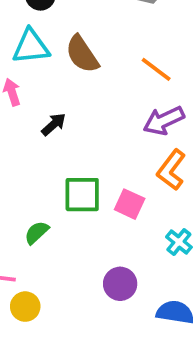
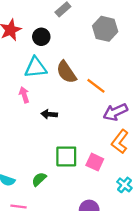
orange line: (156, 69) -> (96, 86), moved
black arrow: (54, 124) -> (49, 114), turned -133

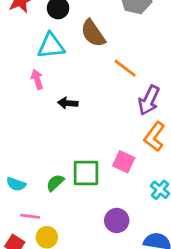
brown semicircle: (66, 72) -> (93, 33), moved
purple arrow: (115, 112) -> (149, 100), turned -40
green square: (66, 156) -> (86, 173), moved

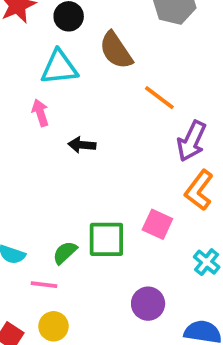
pink line: (30, 216) -> (44, 285), moved

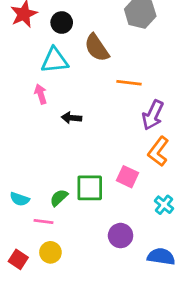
orange line: (159, 98) -> (129, 83), turned -30

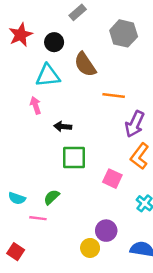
green square: (90, 188) -> (74, 157), moved
yellow circle: (50, 252) -> (90, 248), moved

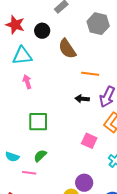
red star: (21, 35) -> (15, 25), turned -30
cyan triangle: (48, 76) -> (22, 56), moved
black arrow: (63, 126) -> (82, 99), moved
green square: (74, 157) -> (38, 122), moved

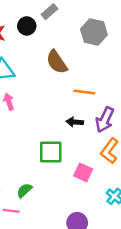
black circle: (42, 31) -> (27, 26), moved
green square: (38, 122) -> (51, 152), moved

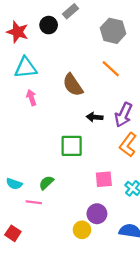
brown semicircle: (57, 62) -> (73, 85), moved
orange line: (84, 92) -> (111, 69), moved, turned 36
pink square: (83, 172) -> (104, 179), moved, turned -30

